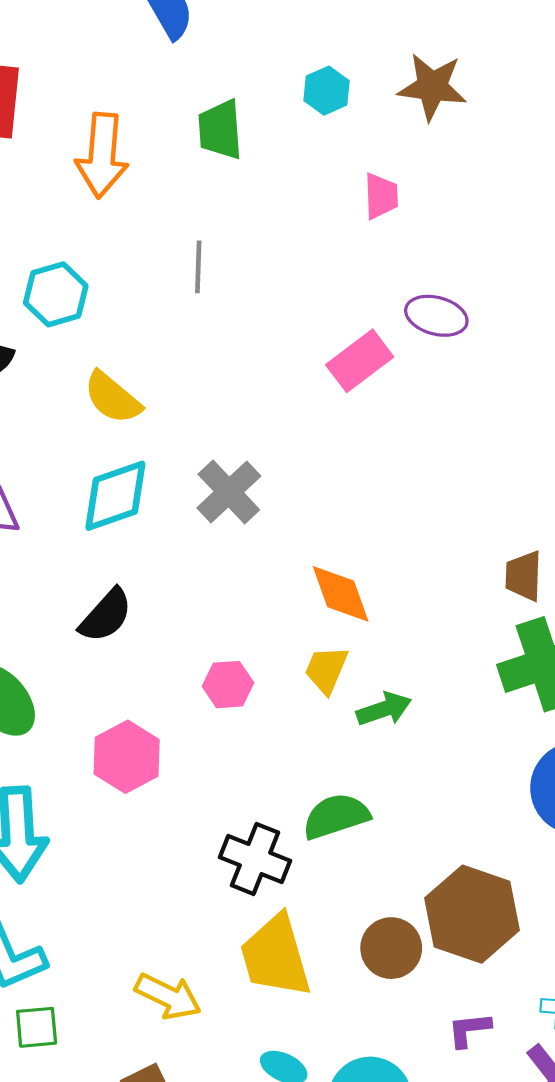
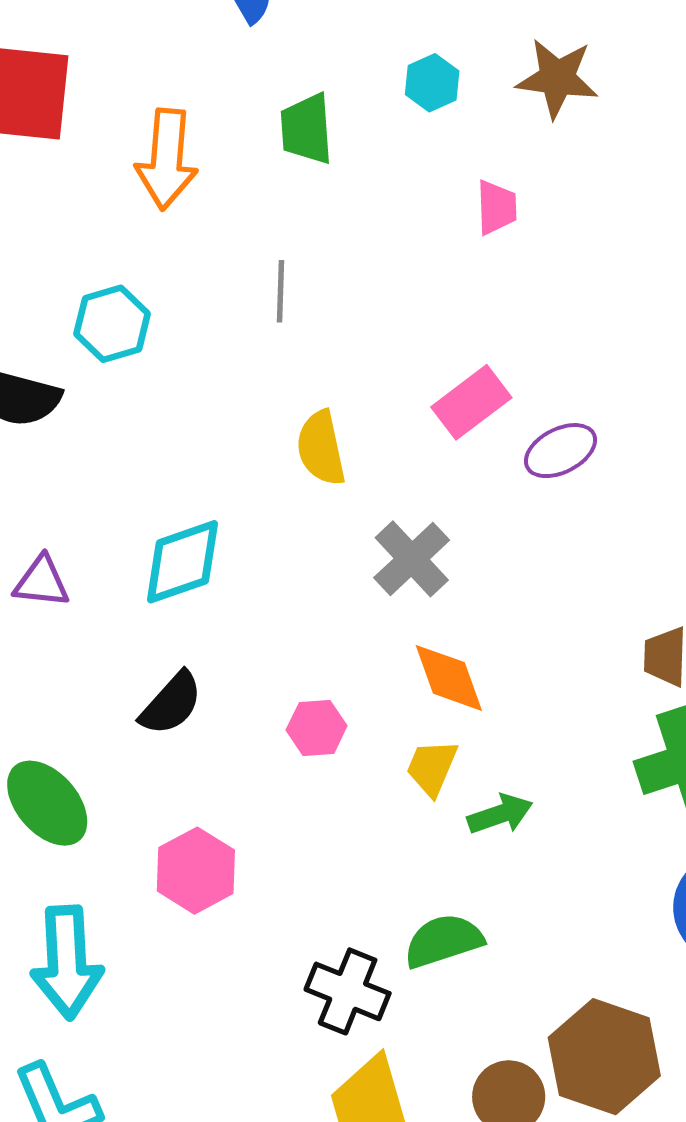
purple ellipse: (436, 316) -> (560, 451), moved, turned -42
yellow semicircle: (113, 398) -> (321, 448), moved, turned 38
gray cross: (229, 492) -> (412, 559), moved
pink hexagon: (228, 685) -> (317, 728), moved

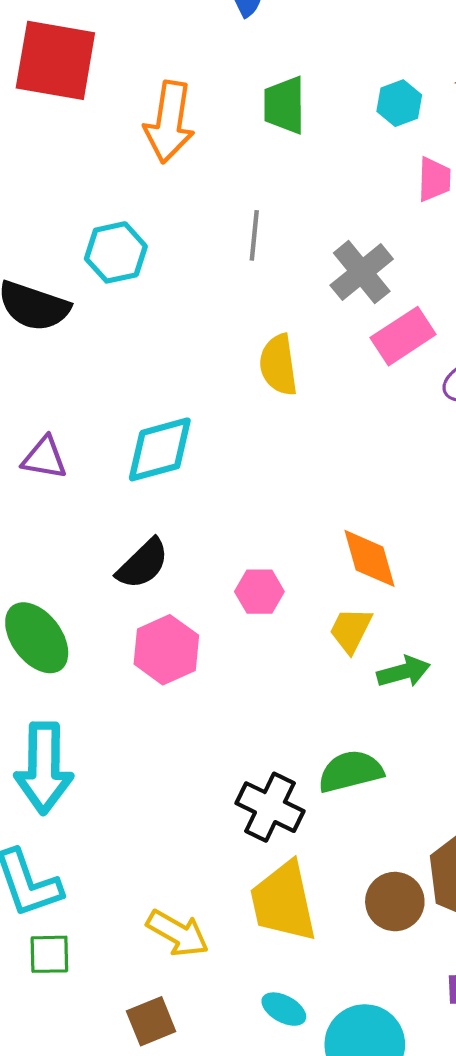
cyan hexagon: (432, 83) -> (399, 103), moved
gray cross: (412, 559) -> (362, 272), moved
pink hexagon: (196, 871) -> (166, 650), moved

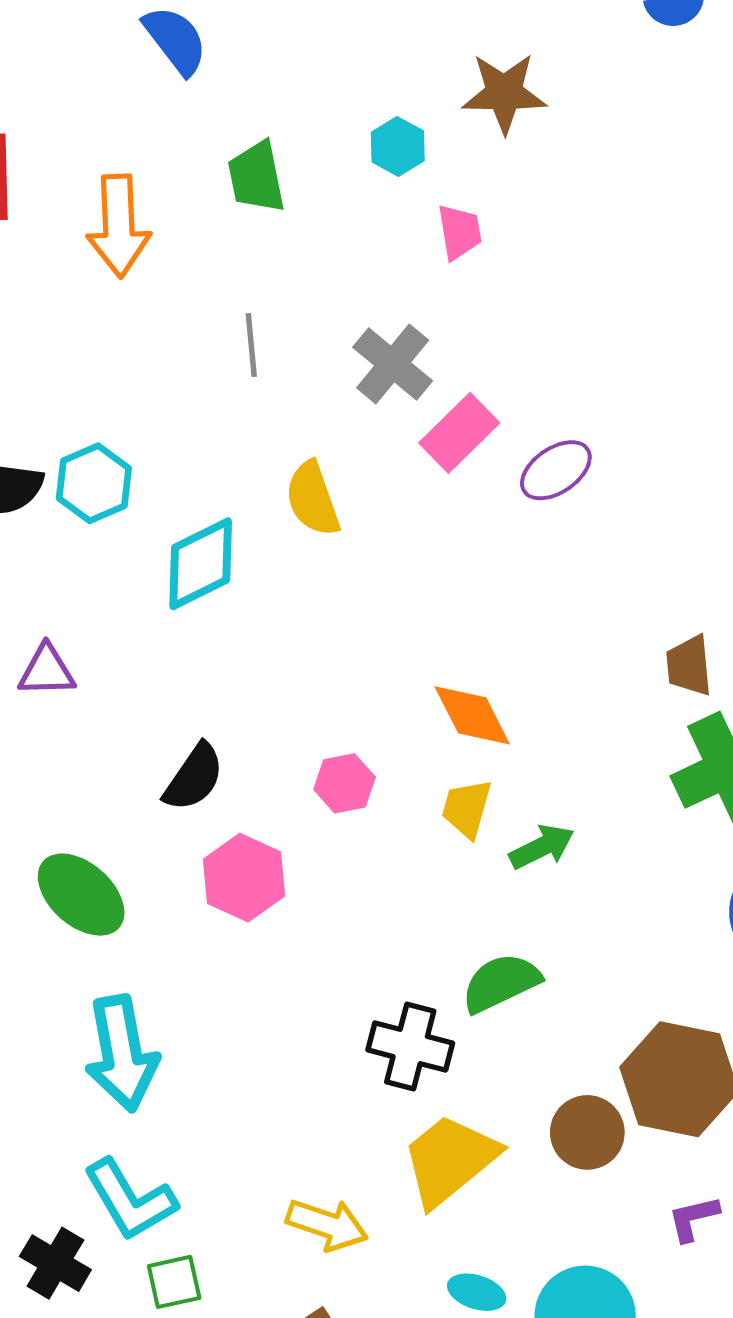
cyan hexagon: (116, 252) -> (94, 483), moved
cyan diamond: (160, 449) -> (201, 564), moved
yellow trapezoid: (283, 902) -> (450, 1160), turned 74

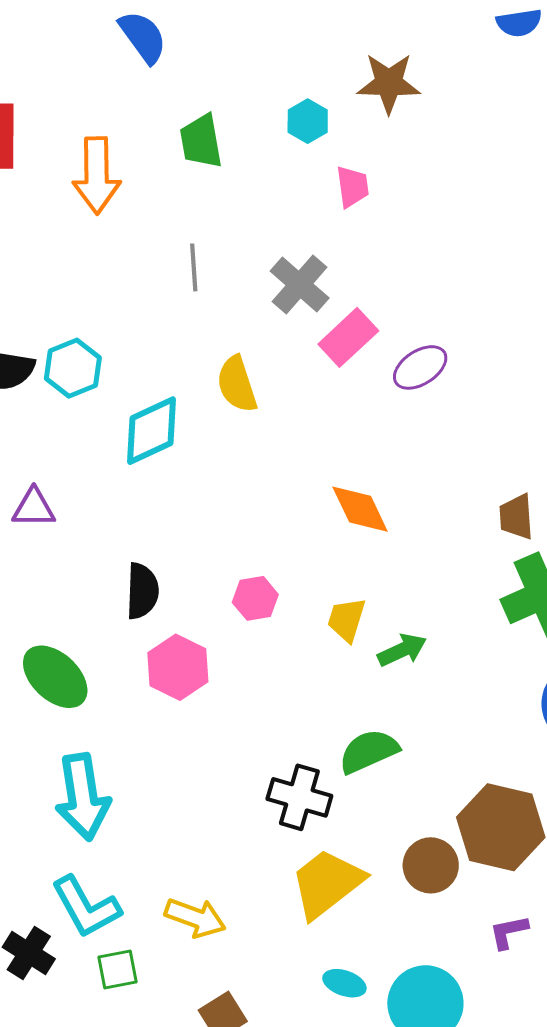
orange diamond: (472, 715) -> (360, 509), moved
black semicircle: (194, 777) -> (142, 591), turned -34
yellow arrow: (327, 1225) -> (195, 918), moved

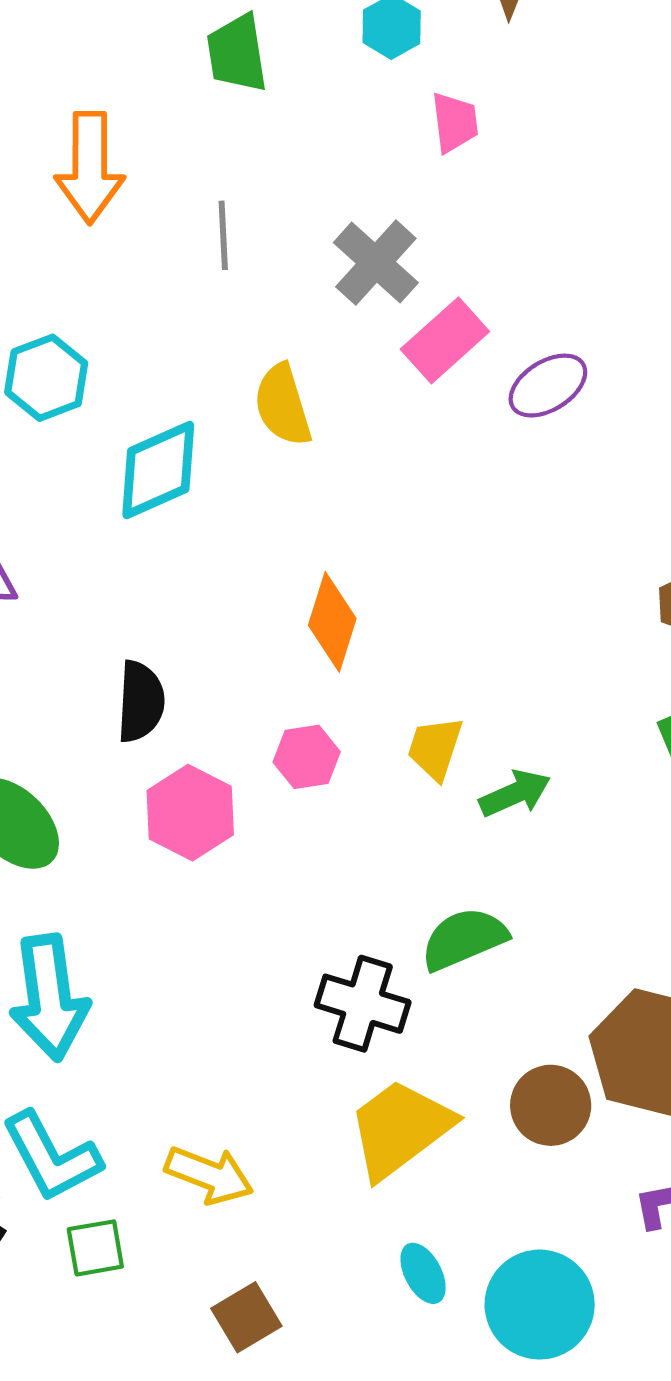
orange arrow: (97, 175) -> (90, 168), moved
orange diamond: (360, 509) -> (332, 622), moved, turned 42
pink hexagon: (255, 598) -> (307, 757), moved
cyan ellipse: (344, 983) -> (423, 1273), turned 42

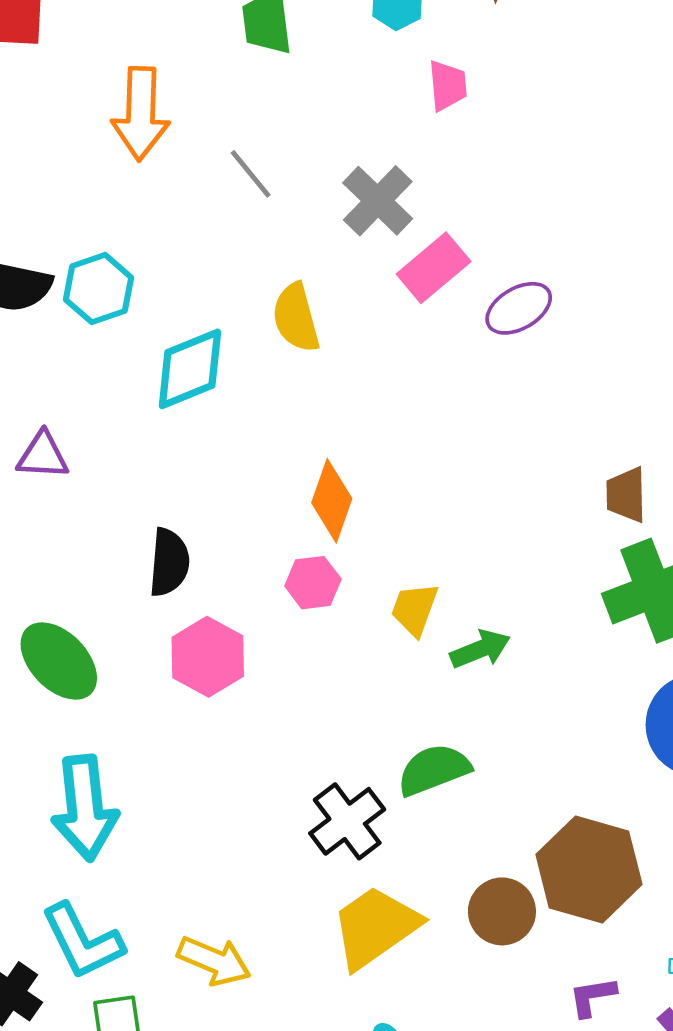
gray line: (223, 235) -> (251, 174), turned -38
pink hexagon: (307, 757) -> (313, 583), moved
black cross: (363, 1004) -> (347, 821), turned 34

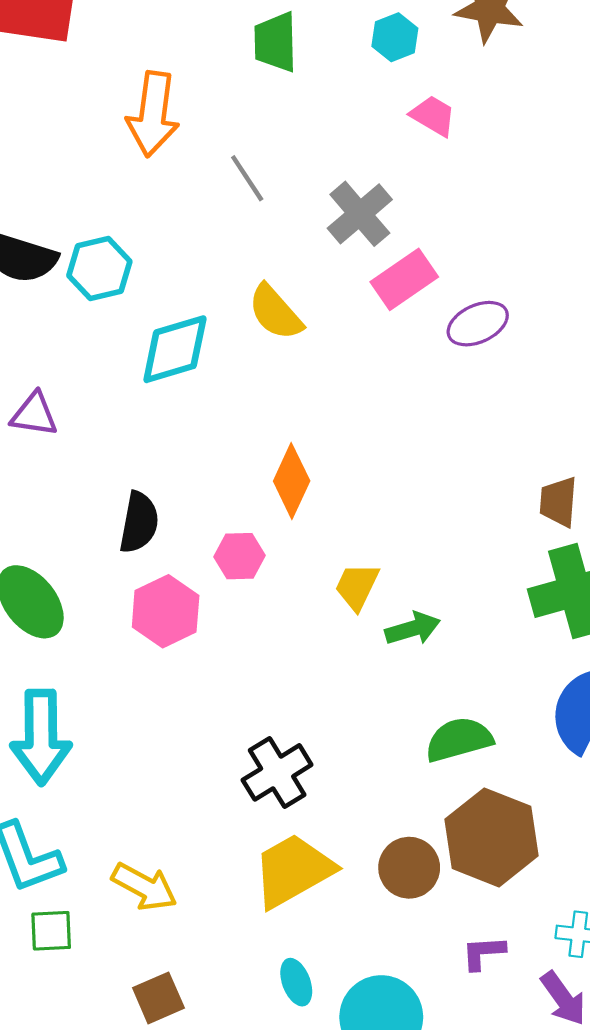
pink trapezoid: (447, 85) -> (433, 116), turned -60
yellow semicircle: (296, 318) -> (275, 312), turned -32
pink hexagon: (313, 583) -> (240, 556), moved
green semicircle: (434, 770) -> (459, 739), moved

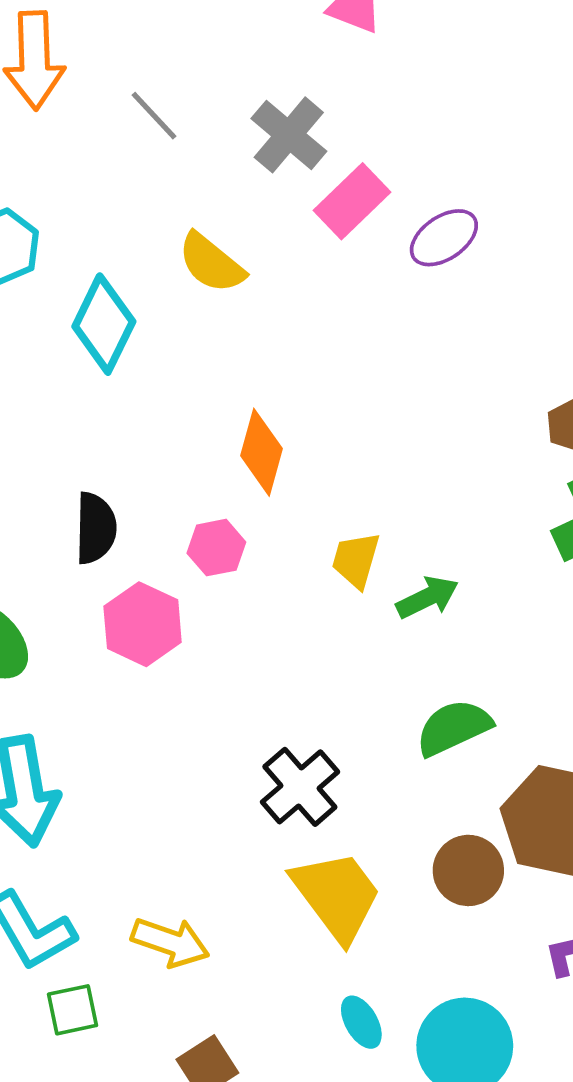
cyan diamond: (175, 349) -> (104, 324), turned -38
green semicircle: (459, 739) -> (454, 728), moved
yellow trapezoid: (293, 871) -> (337, 896), turned 92

